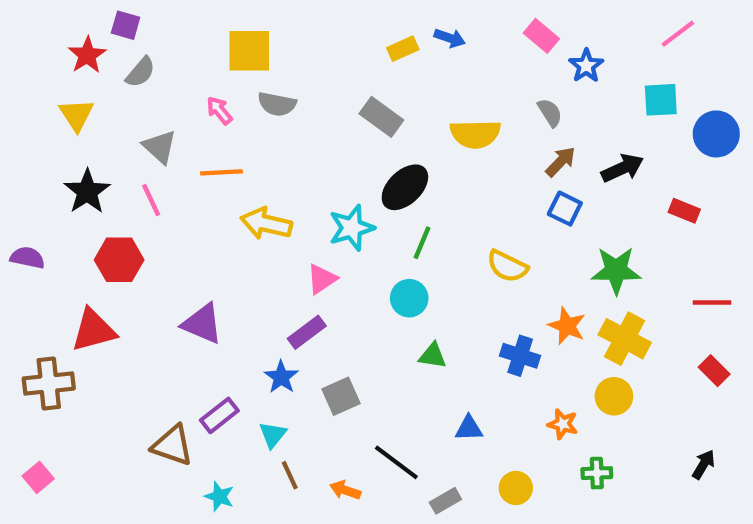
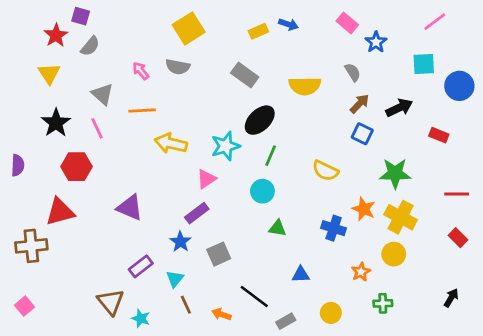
yellow square: (249, 51) -> (189, 28), moved, turned -32
purple semicircle: (27, 258) -> (18, 165), turned 80
orange star: (563, 424) -> (361, 272), turned 30
brown triangle: (172, 445) -> (111, 302), moved, turned 32

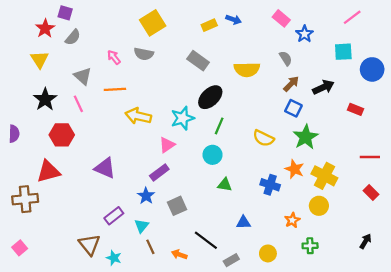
green star: (395, 173) -> (306, 137), moved, turned -30

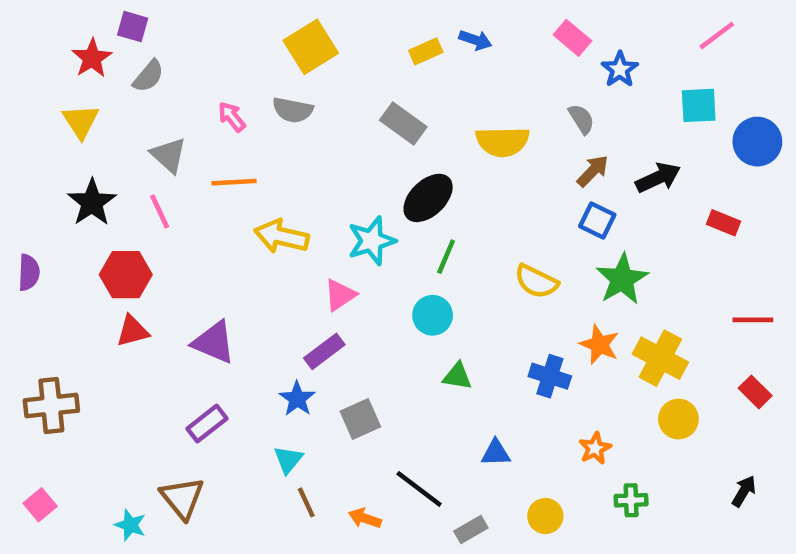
red triangle: (48, 171) -> (133, 331), moved, size x0.7
yellow circle: (319, 206) -> (678, 419), moved
purple rectangle: (114, 216) -> (207, 424), moved
cyan star: (114, 258) -> (130, 525), moved

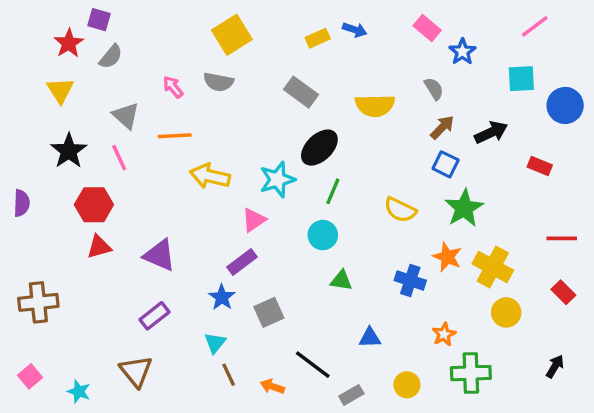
green cross: (631, 500) -> (471, 373), size x1.6
cyan star: (130, 525) -> (79, 392), moved

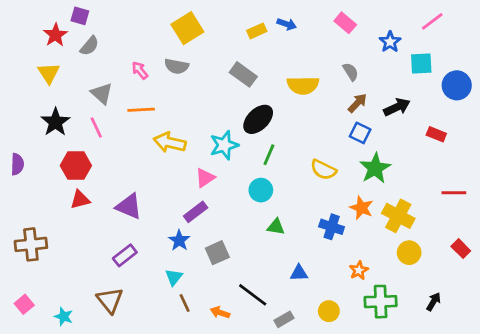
blue star: (462, 52) -> (390, 42), moved
red rectangle: (563, 292) -> (461, 249), moved
black arrow: (555, 366) -> (434, 302), moved

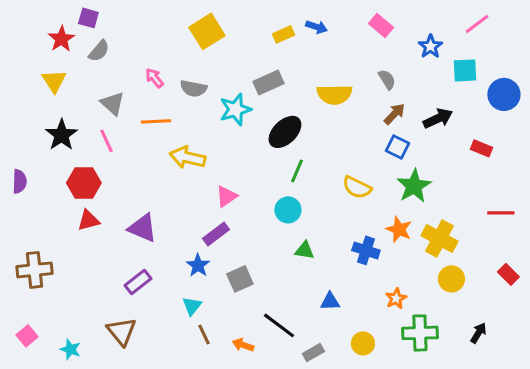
gray semicircle: (177, 66) -> (193, 88), moved
gray rectangle: (243, 74) -> (268, 82), turned -60
cyan star: (224, 145) -> (235, 109), moved

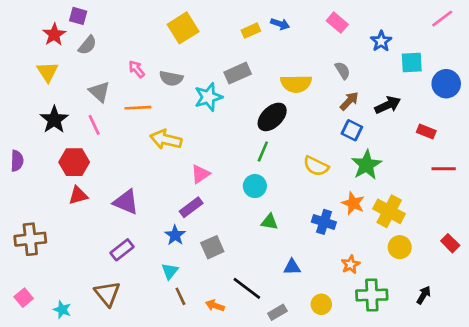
pink line: (477, 24) -> (442, 19), moved
black ellipse: (285, 132) -> (272, 117), moved
red line: (501, 213) -> (444, 169), moved

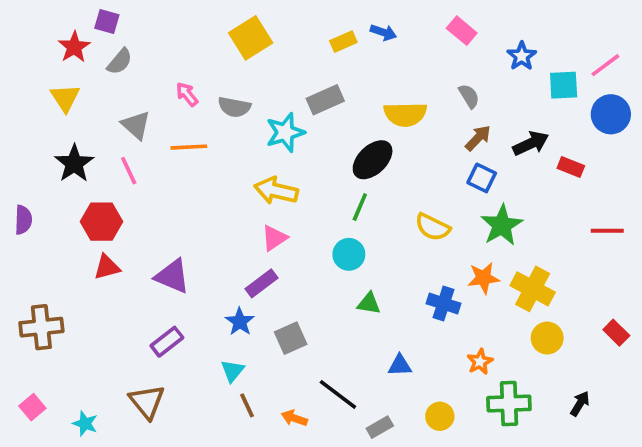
pink line: (442, 19) -> (605, 65), moved
red rectangle: (426, 132) -> (571, 167), moved
yellow arrow: (166, 140) -> (276, 191), moved
orange star: (353, 203) -> (483, 278), turned -30

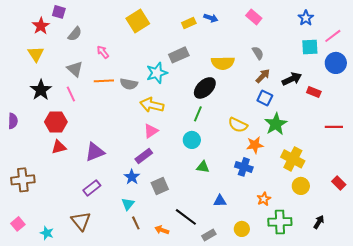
blue star: (522, 56) -> (306, 18), moved
gray semicircle: (120, 62) -> (75, 34), moved
gray semicircle: (234, 107) -> (129, 84), moved
purple triangle: (172, 276) -> (95, 152), turned -45
orange star: (483, 278) -> (255, 145), moved

